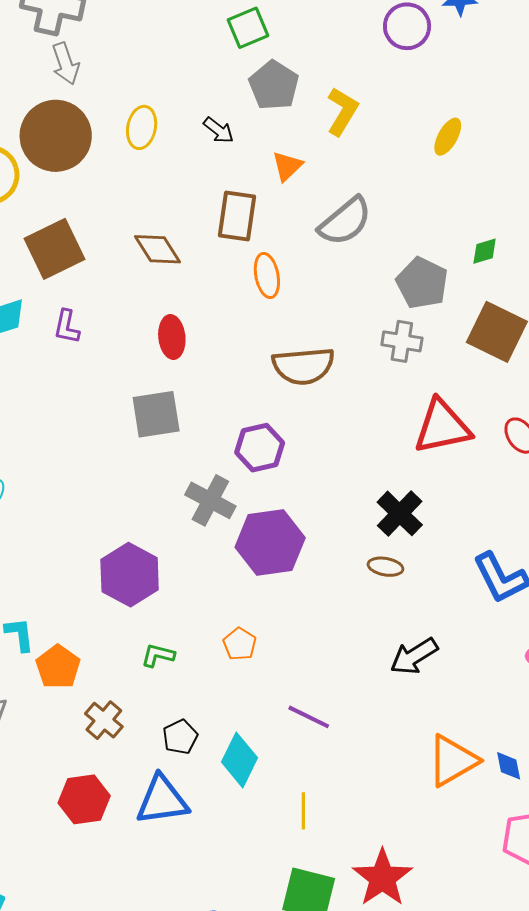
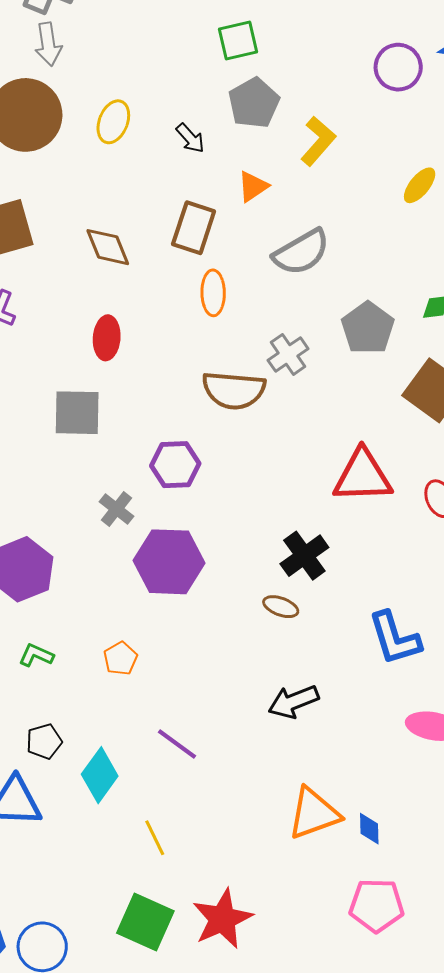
gray cross: (402, 341) -> (288, 354), moved, turned 36
gray cross: (210, 500) -> (116, 509), size x0.7
yellow line: (303, 811) -> (155, 838), turned -36

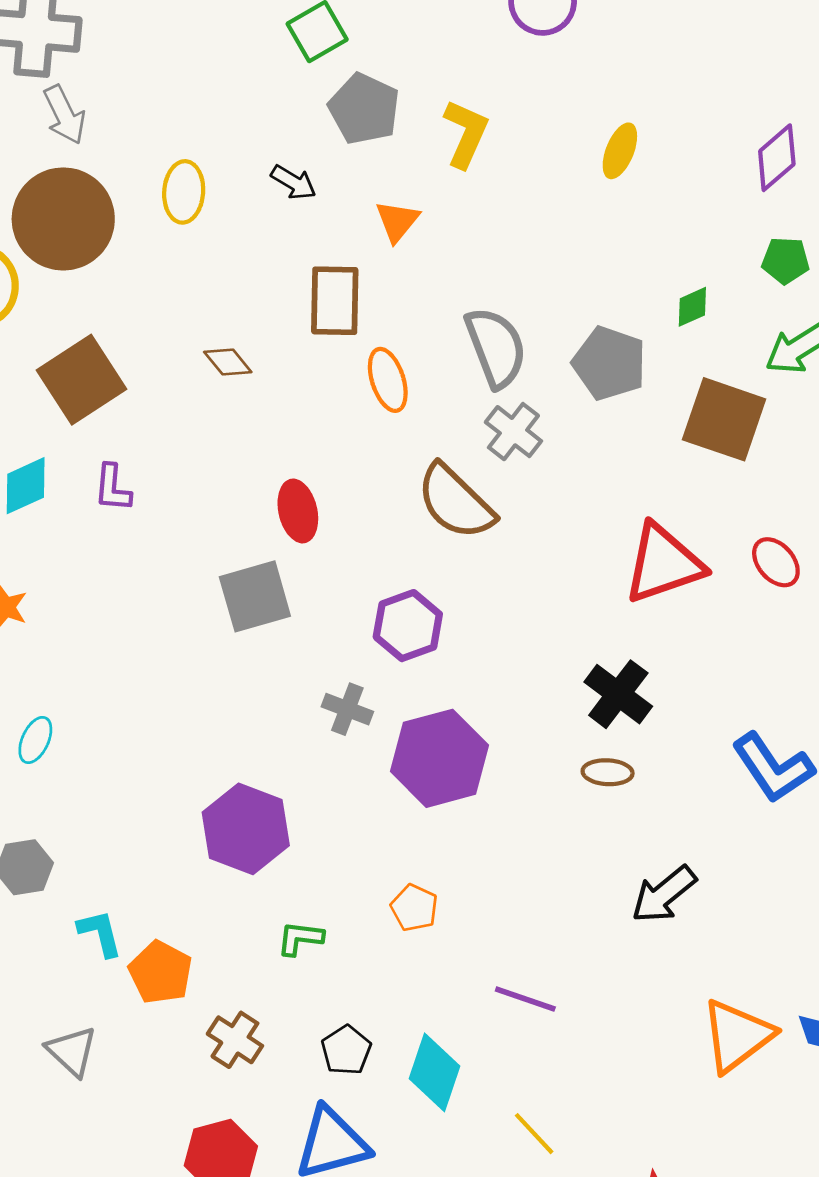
brown diamond: (108, 247) -> (228, 362), size x0.7
gray semicircle: (301, 252) -> (496, 347), moved, turned -64
red ellipse: (107, 338) -> (298, 511), moved
brown semicircle: (234, 390) -> (455, 502), turned 56

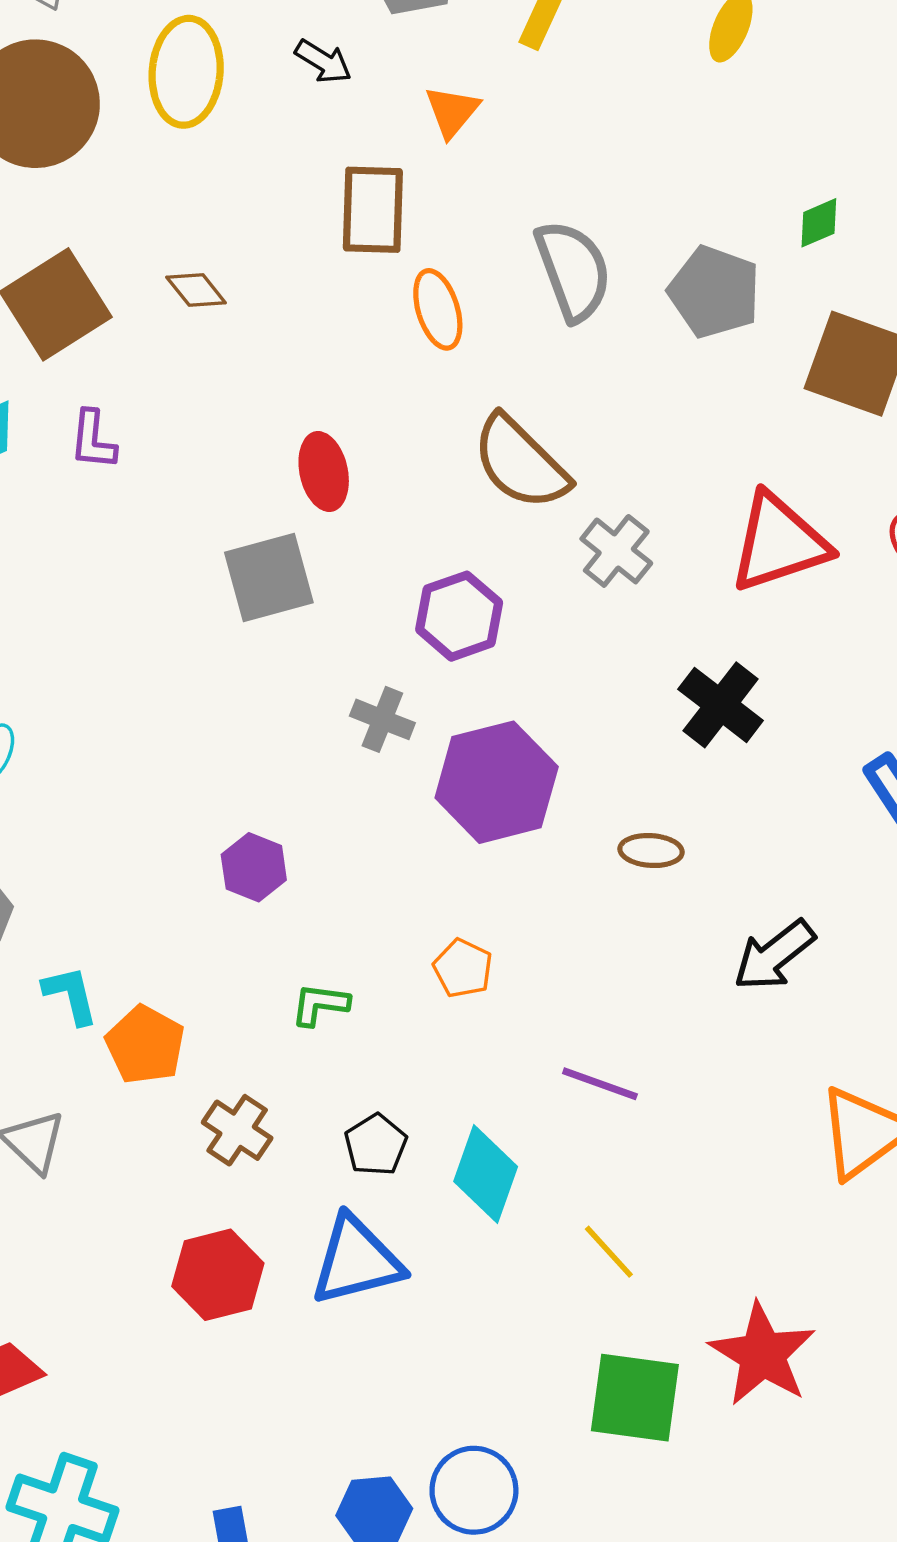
yellow ellipse: (184, 192) -> (186, 72), size x1.4
brown diamond: (228, 362) -> (196, 290), moved
gray cross: (513, 432) -> (616, 551), moved
brown ellipse: (608, 772) -> (651, 851), moved
purple hexagon: (246, 829) -> (254, 867), size x0.6

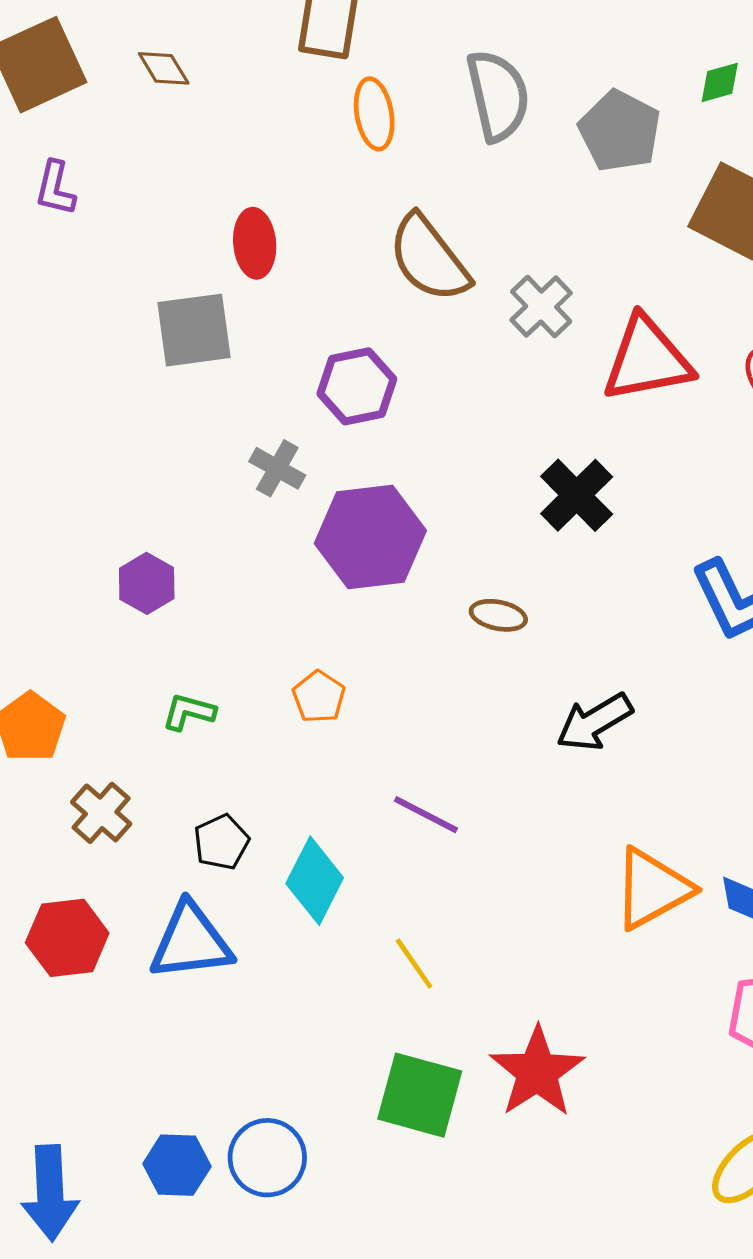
gray cross: (616, 551) -> (541, 307), moved

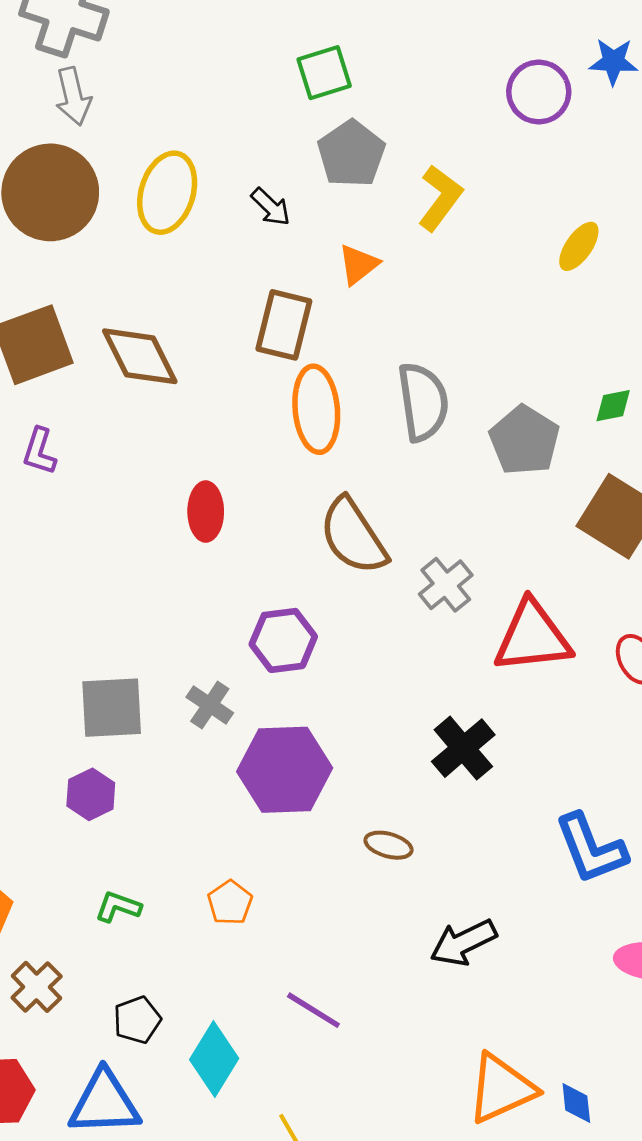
brown diamond: (164, 68) -> (140, 356), size x1.8
orange ellipse: (374, 114) -> (316, 409), size x1.4
gray square: (194, 330) -> (112, 708), moved

